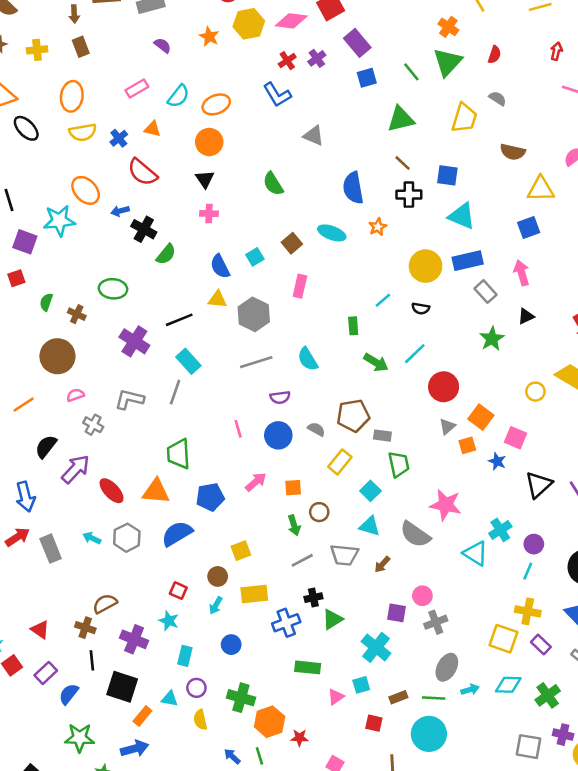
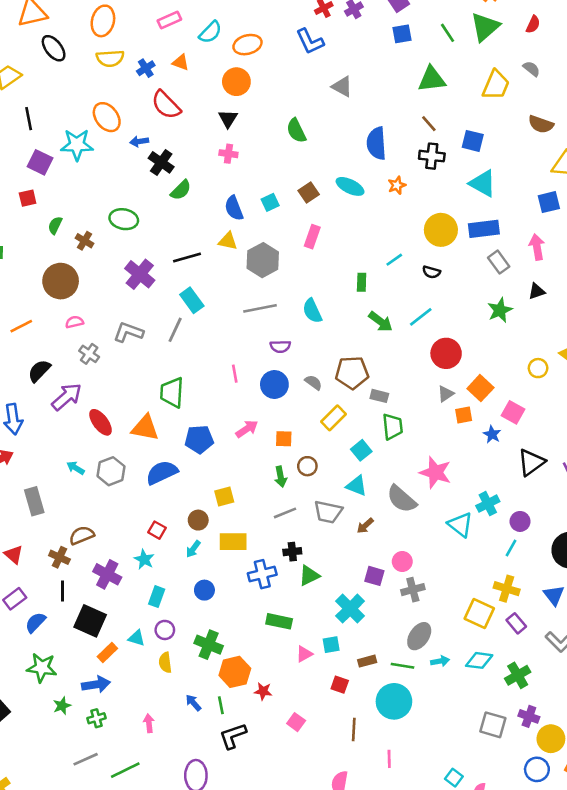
gray rectangle: (51, 549) -> (34, 501), moved

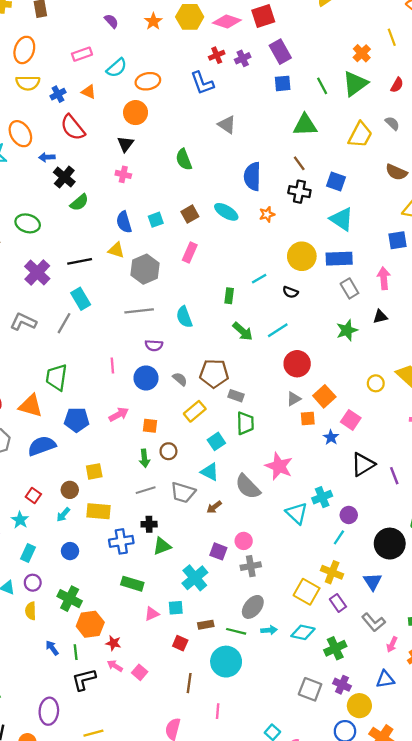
pink arrow: (149, 723) -> (115, 666), moved, turned -56

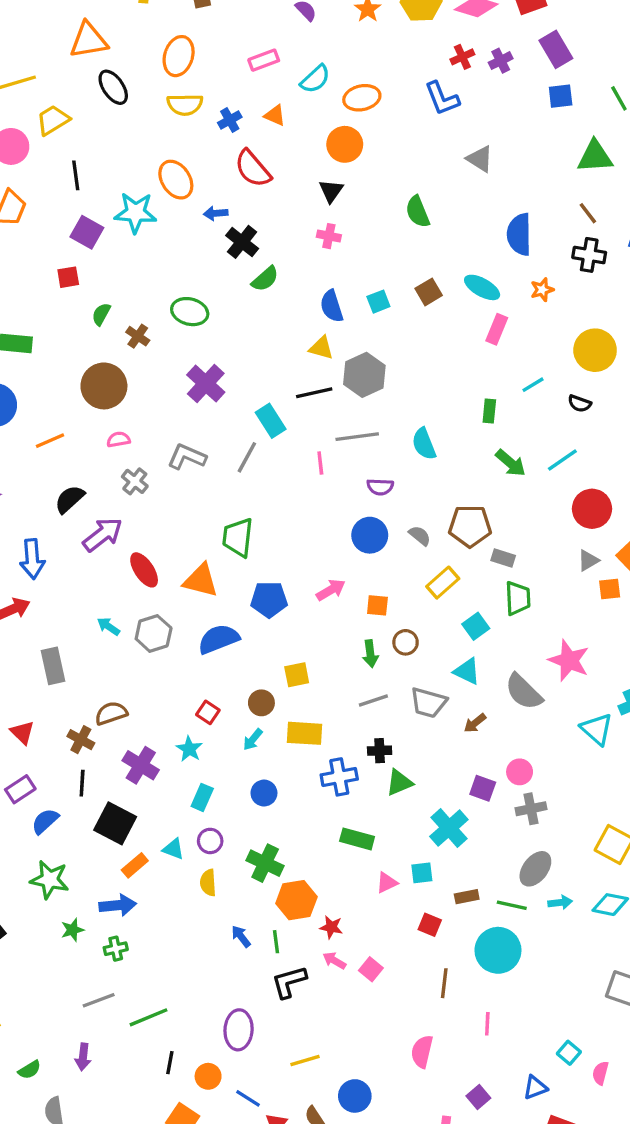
pink rectangle: (190, 253) -> (497, 329), moved
black line: (80, 261) -> (314, 393), moved
pink line: (112, 366) -> (320, 463), moved

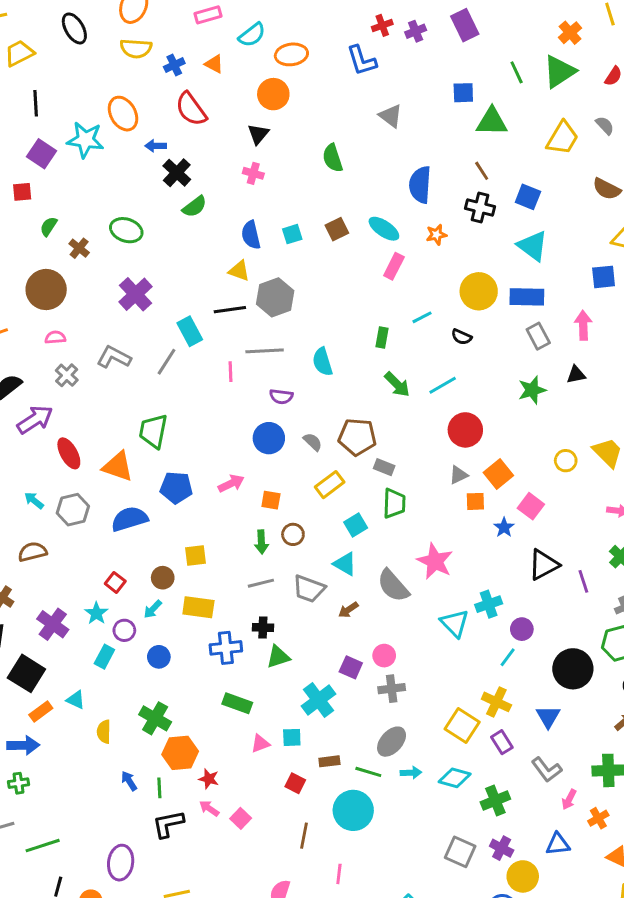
blue square: (561, 96) -> (463, 93), moved
brown semicircle: (111, 713) -> (32, 552), moved
purple circle: (210, 841) -> (124, 630), moved

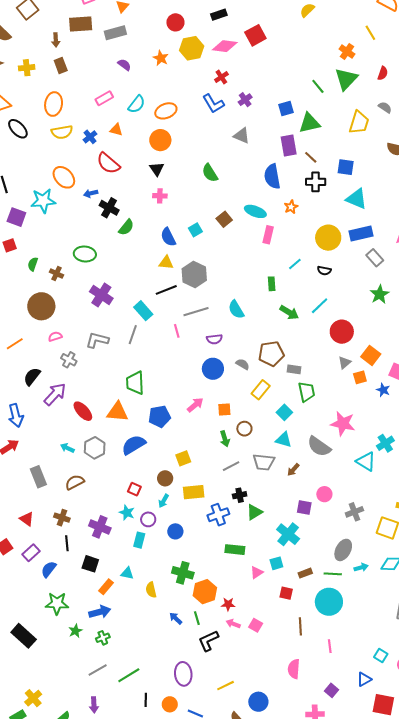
purple rectangle: (465, 25) -> (289, 146), moved, turned 30
purple cross: (416, 31) -> (245, 100), moved
black square: (26, 673) -> (90, 564), size x0.7
gray cross: (392, 689) -> (354, 512), moved

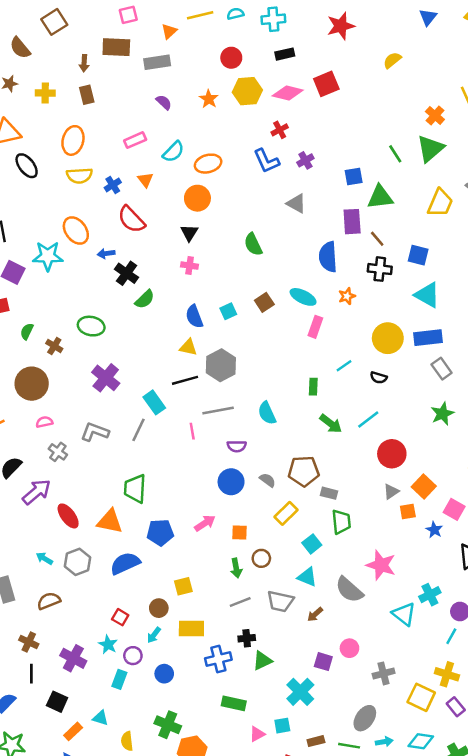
orange triangle: (116, 130) -> (145, 180), turned 32

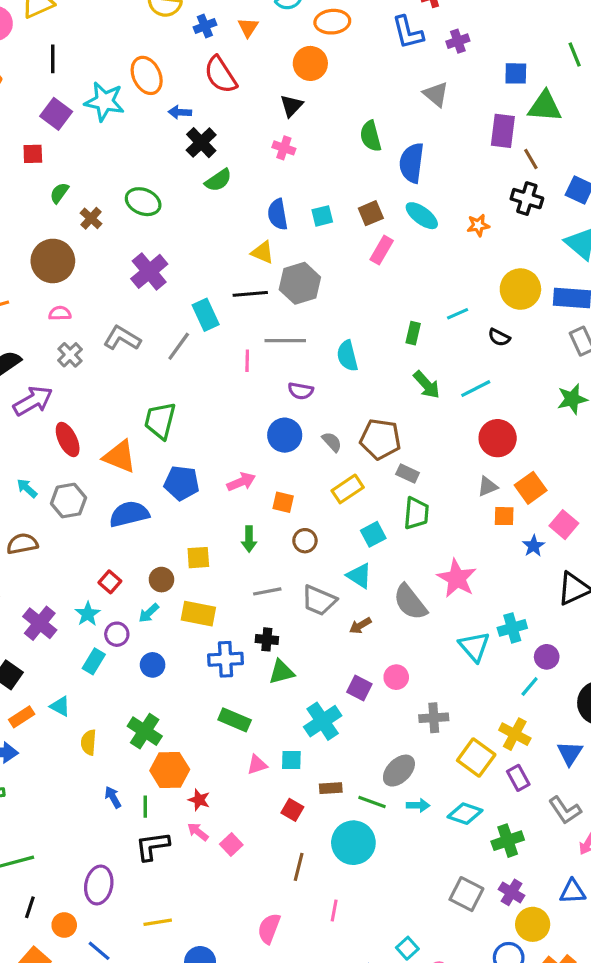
blue semicircle: (328, 257) -> (412, 163), moved
pink rectangle: (315, 327) -> (382, 250), moved
green arrow: (236, 568) -> (249, 539), moved

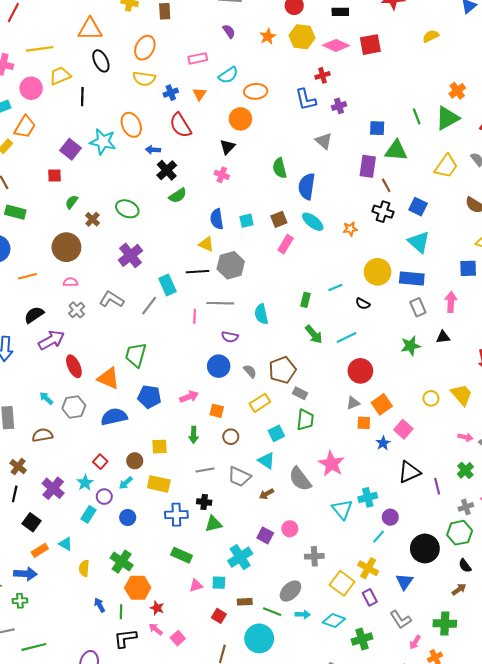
black line: (53, 59) -> (82, 97), moved
brown pentagon: (380, 439) -> (282, 370), turned -30

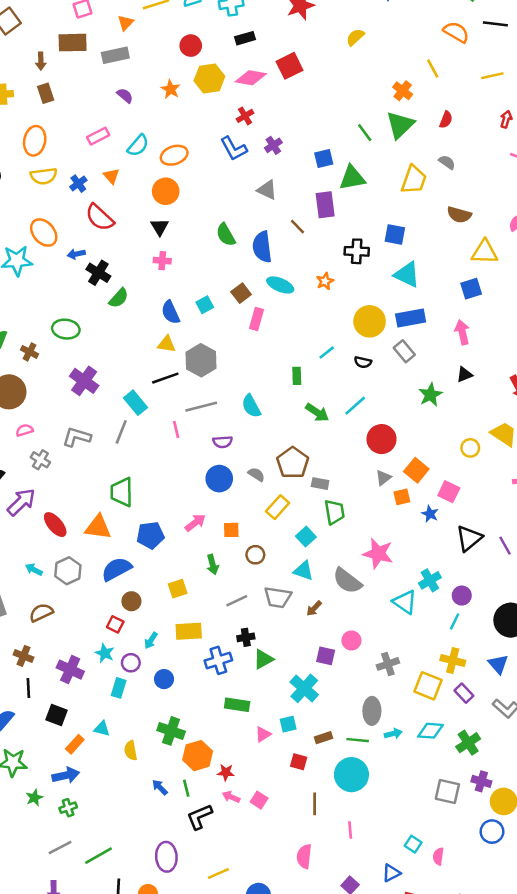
brown line: (386, 185) -> (298, 227), moved
gray rectangle: (418, 307) -> (404, 351), moved
brown circle: (135, 461) -> (131, 601), moved
gray ellipse: (290, 591) -> (372, 711), turned -30

